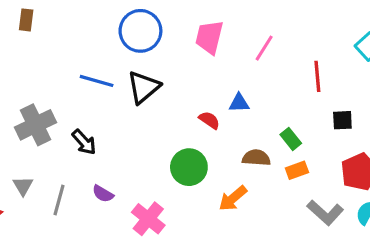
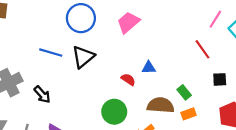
pink trapezoid: (209, 37) -> (128, 22), turned 35
pink line: (264, 48) -> (215, 19), moved
red line: (317, 76) -> (202, 49), turned -30
brown semicircle: (256, 158) -> (161, 105), size x1.4

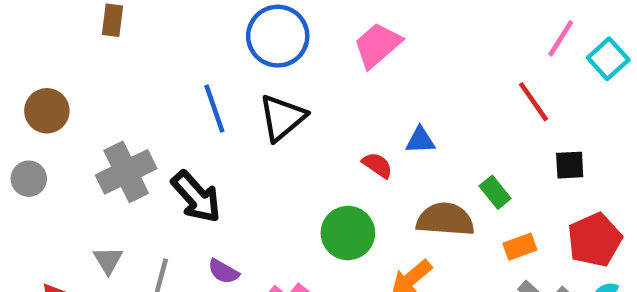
blue line: (51, 53) -> (214, 109), turned 55
black arrow: (42, 94) -> (196, 197), size x1.4
orange rectangle: (188, 114) -> (520, 247), moved

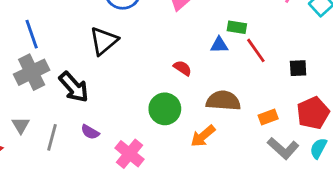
red line: (533, 102) -> (256, 50), moved
blue line: (214, 109) -> (32, 34), moved
black triangle: (282, 118) -> (104, 41), moved
blue triangle: (420, 140) -> (219, 45), moved
green rectangle: (495, 192) -> (237, 27), moved, turned -42

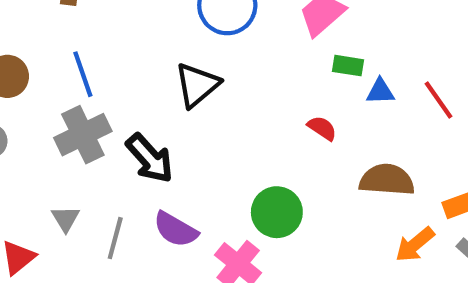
green rectangle: (237, 27) -> (348, 66), moved
green circle: (165, 109) -> (277, 212), moved
purple semicircle: (90, 132) -> (176, 229), size x1.5
orange arrow: (203, 136) -> (415, 245), moved

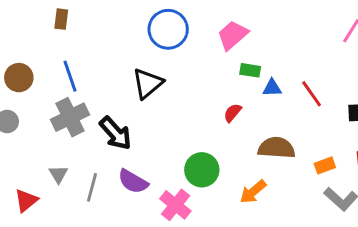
red semicircle: (322, 128) -> (233, 113), turned -84
orange arrow: (415, 245) -> (253, 192), moved

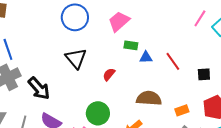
black triangle: (148, 83) -> (76, 58), moved, turned -30
red semicircle: (233, 113) -> (109, 74), moved

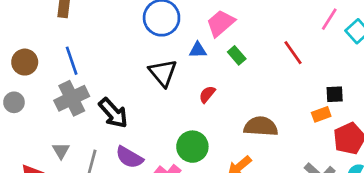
green rectangle: (131, 45) -> (237, 55), turned 40
blue triangle: (146, 57) -> (198, 50), moved
red line: (173, 61) -> (293, 53), moved
orange rectangle: (182, 110) -> (321, 114), moved

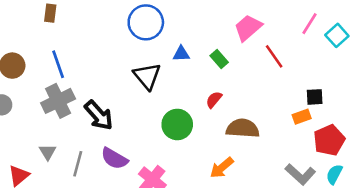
pink trapezoid: (221, 23) -> (248, 28), moved
red semicircle: (207, 94) -> (214, 100), moved
green circle: (192, 147) -> (177, 124), moved

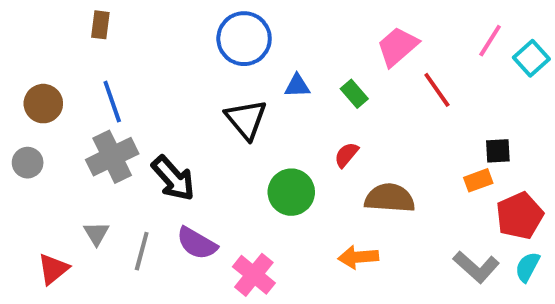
orange arrow: (222, 168) -> (358, 257), turned 35

